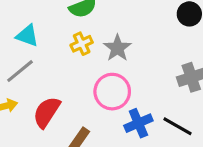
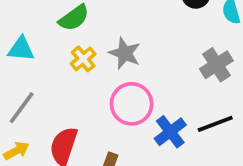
cyan triangle: (27, 36) -> (21, 49), moved
black line: (178, 126) -> (215, 124), turned -36

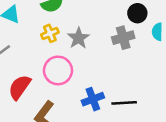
gray cross: (216, 65) -> (123, 38), moved
pink circle: (132, 104) -> (58, 70), moved

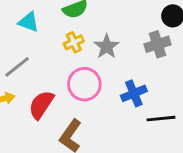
blue cross: (93, 99) -> (134, 93), moved

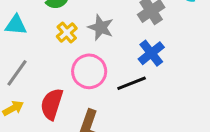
blue cross: (134, 93) -> (151, 53), moved
black line: (161, 119) -> (132, 83), moved

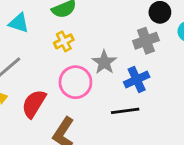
gray star: (101, 27) -> (104, 62), moved
black line: (132, 83) -> (125, 111), moved

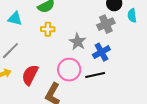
yellow cross: (64, 41) -> (48, 29), turned 32
pink circle: (75, 82) -> (69, 70), moved

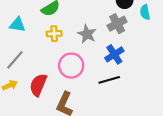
gray star: (78, 42) -> (87, 34), moved
pink circle: (69, 70) -> (71, 66), moved

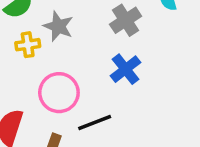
gray star: (87, 34) -> (58, 26), moved
black line: (109, 80) -> (95, 122), moved

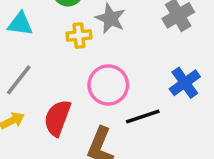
blue cross: (126, 69) -> (185, 83), moved

